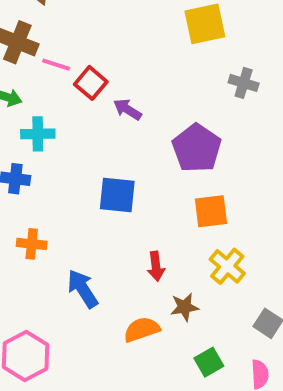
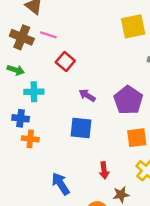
pink line: (56, 65) -> (48, 35), moved
purple arrow: (127, 109) -> (87, 95), moved
orange cross: (32, 244) -> (30, 139), moved

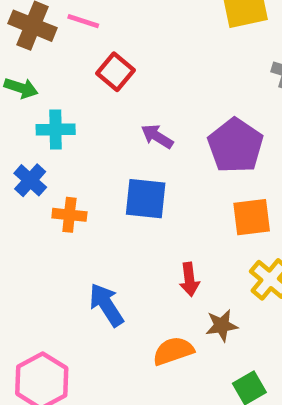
blue cross: (21, 118) -> (30, 180), turned 35
orange cross: (30, 139) -> (69, 215), moved

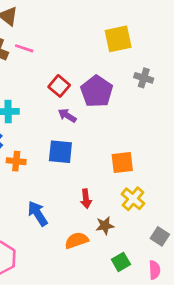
red square: (116, 72) -> (59, 86), moved
purple pentagon: (236, 146) -> (97, 91), moved

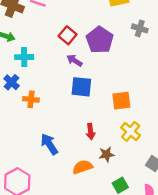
blue square: (60, 152) -> (81, 87), moved

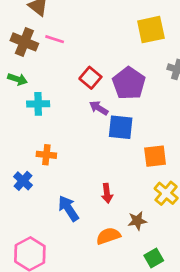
blue cross: (12, 82) -> (23, 181), moved
blue square: (81, 87) -> (121, 127), moved
red arrow: (91, 131) -> (107, 193), moved

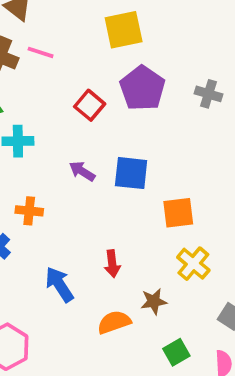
yellow square: (151, 30) -> (124, 30), moved
purple pentagon: (129, 83) -> (142, 88), moved
purple arrow: (99, 108) -> (82, 171), moved

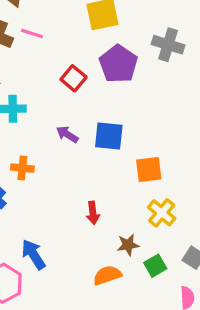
gray cross: (208, 94) -> (168, 45), moved, size x1.4
blue arrow: (59, 284) -> (34, 254), moved
orange semicircle: (114, 322) -> (107, 275), moved
green square: (176, 352) -> (155, 266), moved

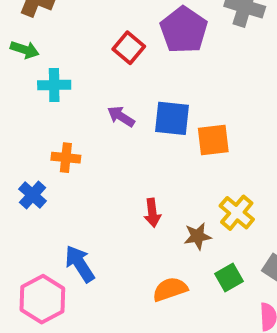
orange square: (149, 170) -> (213, 140), moved
brown star: (128, 245) -> (198, 236), moved

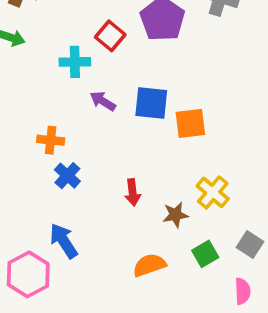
cyan cross: (54, 85) -> (75, 62), moved
blue cross: (33, 195) -> (67, 176), moved

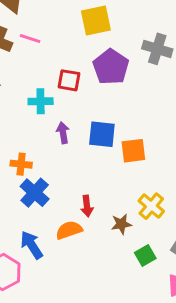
red square: (110, 36) -> (69, 80), turned -30
purple arrow: (103, 101) -> (63, 133), turned 48
blue cross: (67, 176) -> (35, 193), size x1.4
orange semicircle: (149, 265) -> (69, 230), moved

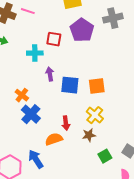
gray cross: (157, 49) -> (113, 18), turned -30
blue square: (102, 134) -> (70, 85), moved
orange cross: (21, 164) -> (22, 95), turned 32
yellow cross: (151, 206) -> (95, 115), moved
blue arrow: (32, 245) -> (36, 159), moved

